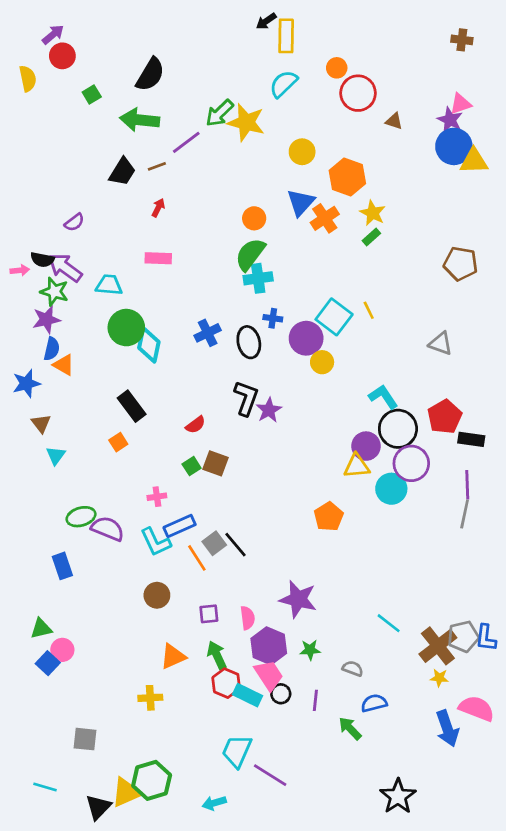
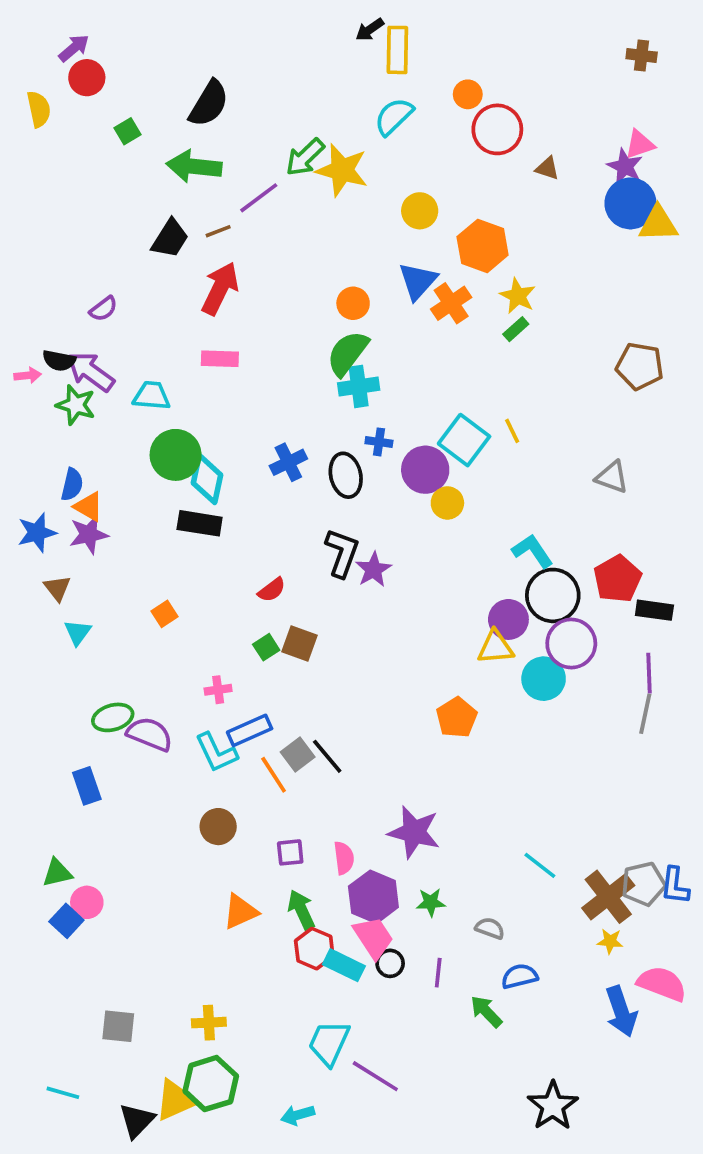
red arrow: (158, 208) -> (220, 288), size x2.0
purple star: (46, 320) -> (89, 534), moved
black rectangle: (132, 406) -> (200, 523), moved, turned -44
yellow cross: (150, 698) -> (209, 1023), moved

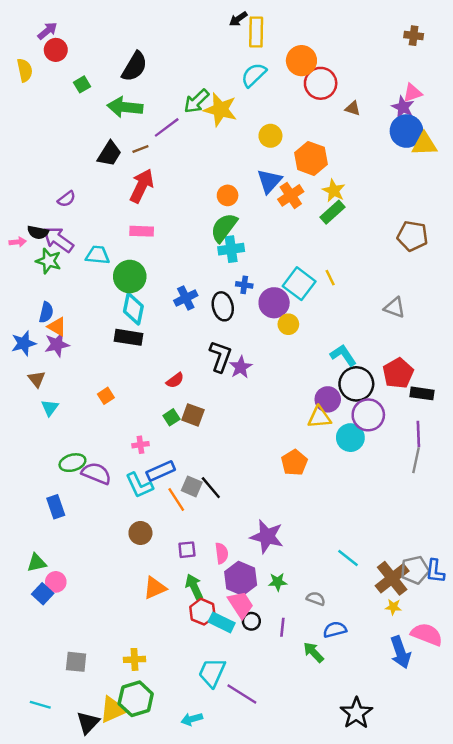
orange circle: (468, 94) -> (301, 61), size x1.6
green rectangle: (516, 329) -> (332, 212), size x1.5
green circle: (176, 455) -> (130, 277), moved
gray square: (298, 754) -> (192, 486), turned -30

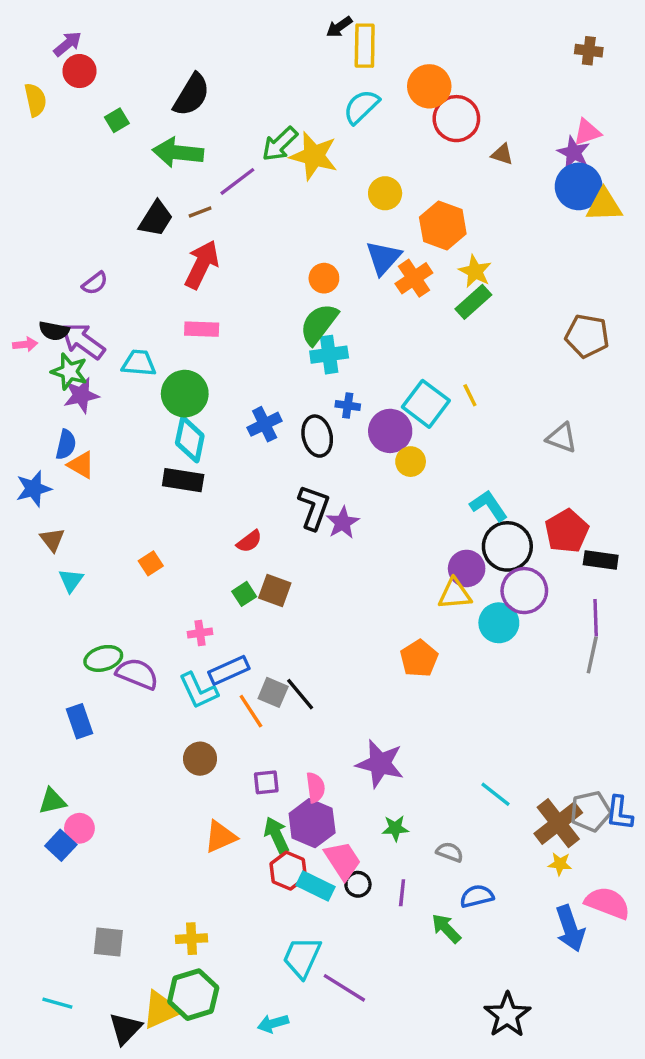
purple star: (57, 345) -> (81, 395), moved
purple hexagon: (241, 578) -> (312, 823), moved

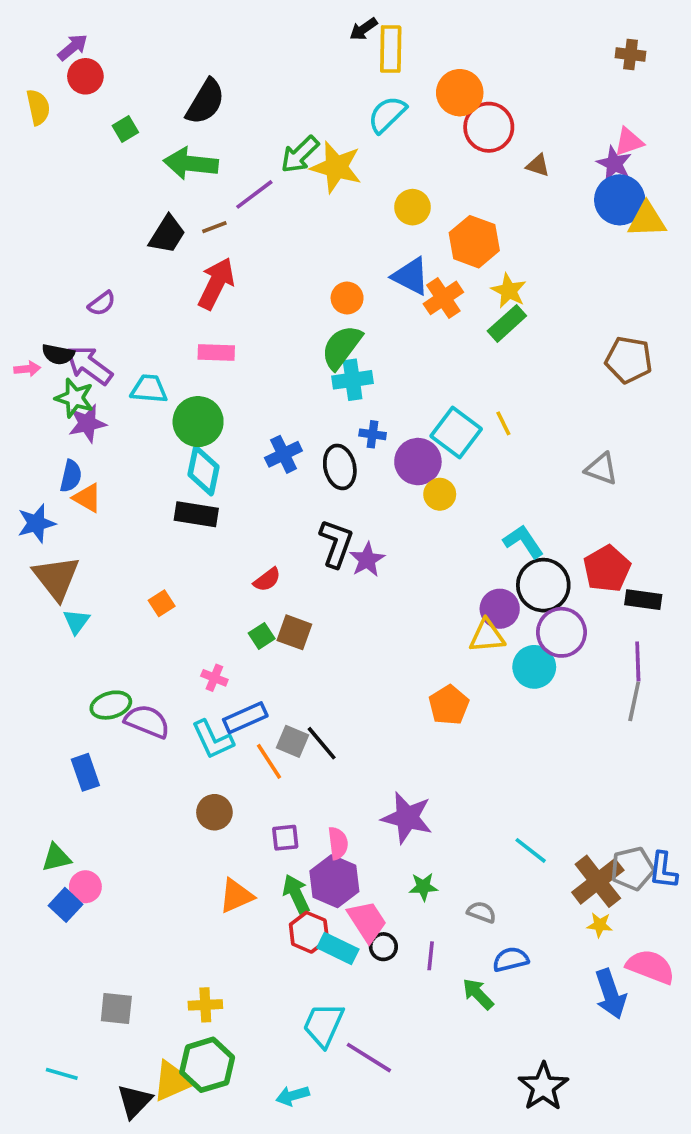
blue triangle: (383, 258) -> (411, 276), turned -45
brown triangle: (52, 540) -> (56, 578), size x1.8
pink cross: (200, 633) -> (214, 678), turned 30

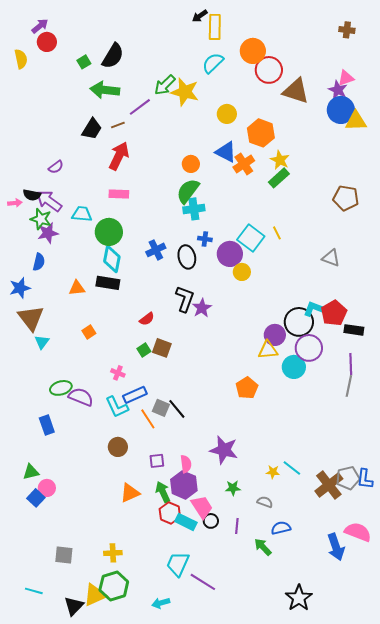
green square: (125, 129) -> (84, 62), moved
brown triangle: (538, 165) -> (296, 91), size x2.0
orange triangle: (87, 498) -> (77, 288), moved, turned -36
cyan L-shape: (523, 541) -> (315, 309), moved, turned -35
yellow star: (600, 925) -> (273, 472), moved

